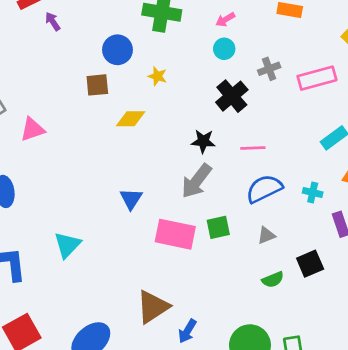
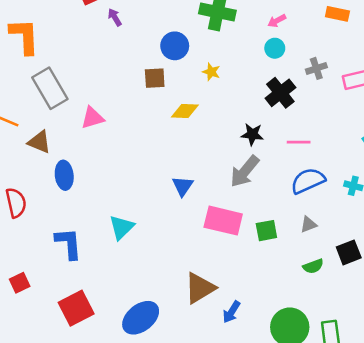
green square: (218, 227) -> (266, 231), moved

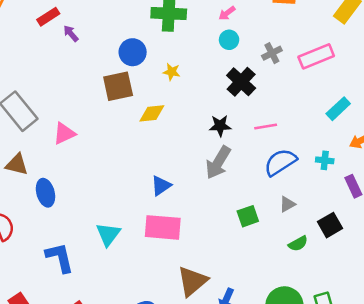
brown square: (155, 78) -> (118, 86), size x1.4
blue triangle: (183, 186) -> (161, 186), turned 30
pink rectangle: (223, 221) -> (163, 227), moved

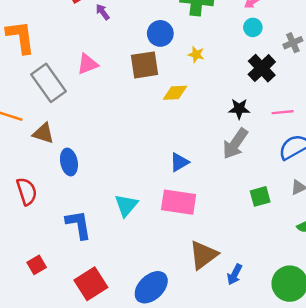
pink triangle: (64, 133) -> (88, 64), moved

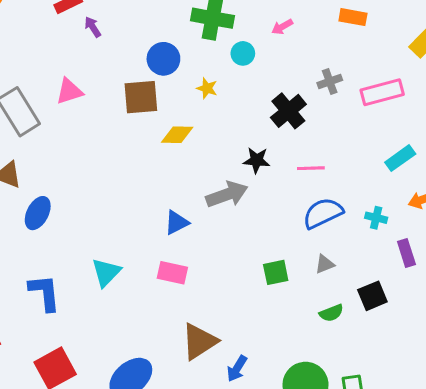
cyan circle: (253, 27) -> (243, 53), moved
gray arrow: (235, 144) -> (227, 194), moved, turned -148
blue ellipse: (69, 162) -> (38, 213), turned 35
pink rectangle: (179, 202) -> (172, 273), size x0.7

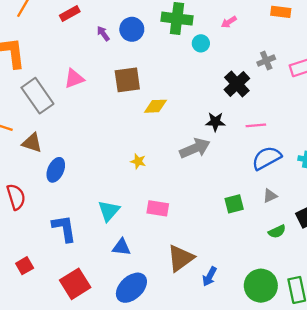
purple arrow: (93, 27) -> (103, 34), moved
blue circle: (163, 59) -> (132, 29), moved
yellow star: (207, 88) -> (138, 161), moved
blue triangle: (177, 223) -> (121, 247), moved, turned 36

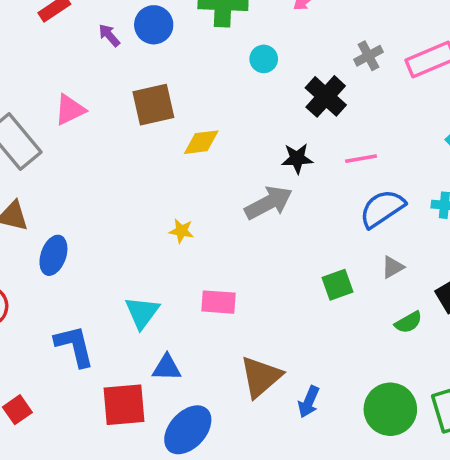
cyan circle: (201, 43) -> (264, 59), moved
red square: (75, 284) -> (124, 405), moved, turned 32

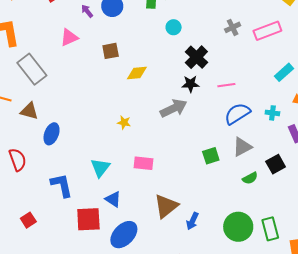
black cross: (326, 96) -> (196, 57), moved
brown square: (153, 105) -> (111, 51), size x0.7
pink triangle: (70, 110) -> (69, 37), moved
gray triangle: (393, 267) -> (242, 147), size x1.5
blue triangle: (167, 368) -> (113, 199), turned 30

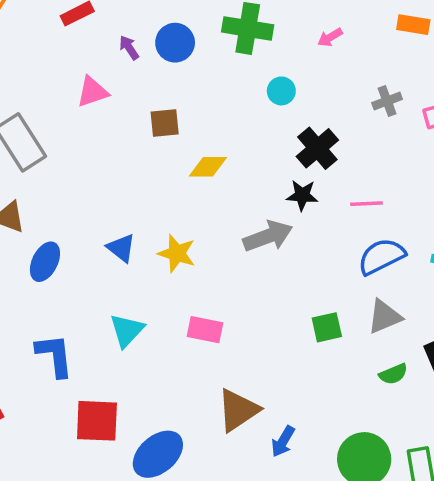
yellow star: (124, 122) -> (177, 253), size x1.5
blue triangle: (113, 199) -> (121, 248), moved

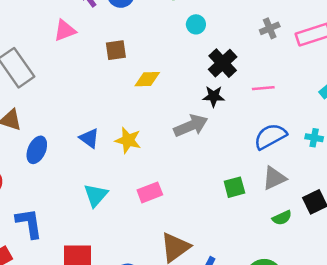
pink line: (366, 204) -> (263, 88), moved
pink rectangle: (205, 330) -> (150, 192), turned -30
blue L-shape: (55, 355) -> (29, 223), moved

